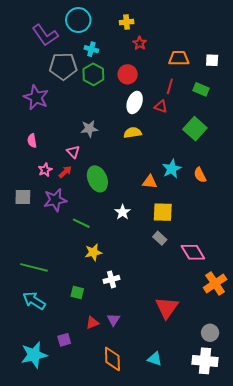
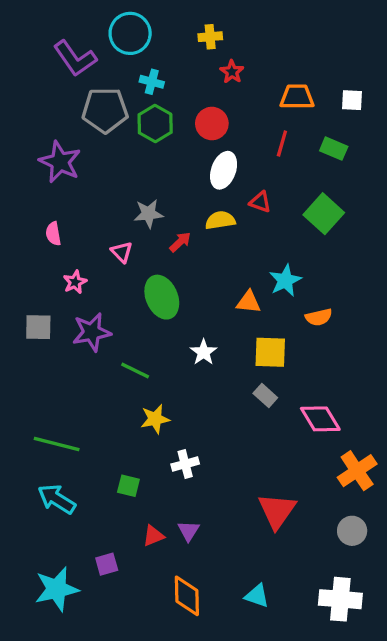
red triangle: (161, 106) -> (260, 202), moved
red arrow: (65, 172) -> (180, 242), moved
orange semicircle: (200, 175) -> (319, 317), moved, turned -77
gray circle: (210, 333) -> (352, 531), moved

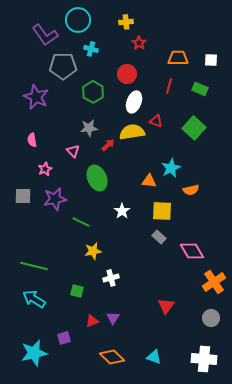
green hexagon: (155, 124) -> (93, 92), moved
yellow semicircle: (220, 220) -> (132, 132), size x1.4
red triangle: (277, 511) -> (166, 306), size x0.7
orange diamond: (187, 596) -> (112, 357), turned -45

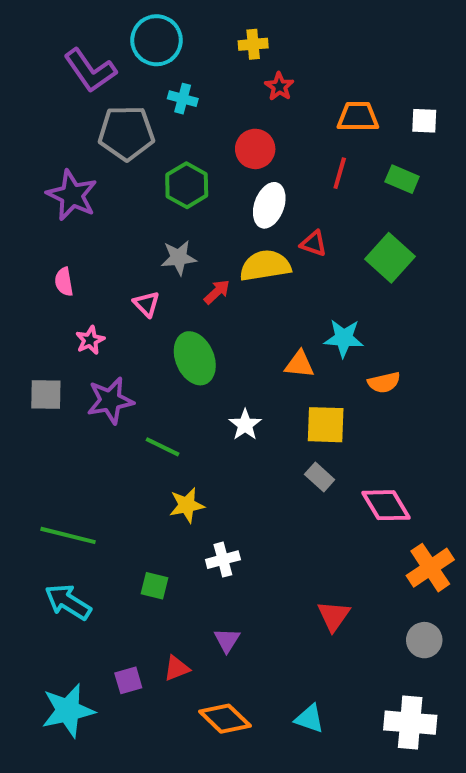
cyan star: (171, 168) -> (344, 338), turned 30
red triangle: (92, 321) -> (177, 668), moved

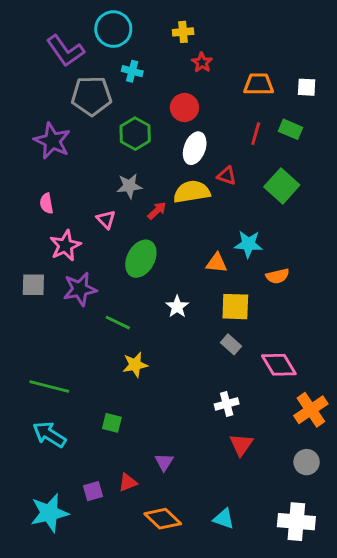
red line: (340, 173) -> (256, 134), moved
pink star: (90, 340) -> (65, 246), size x1.5
green ellipse: (195, 358) -> (141, 259), turned 51
white cross: (223, 560) -> (227, 404), moved

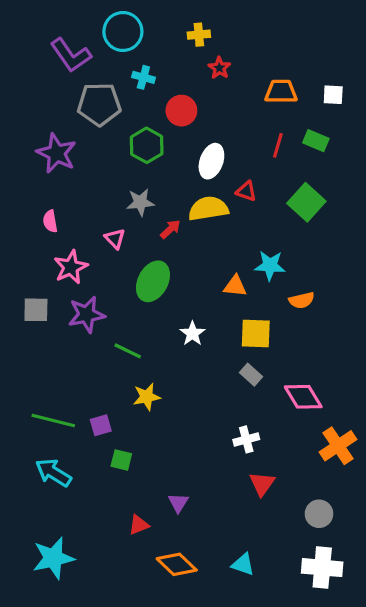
red circle: (184, 108) -> (181, 111), moved
gray circle: (307, 462) -> (319, 514), moved
purple square: (93, 491) -> (101, 425), moved

